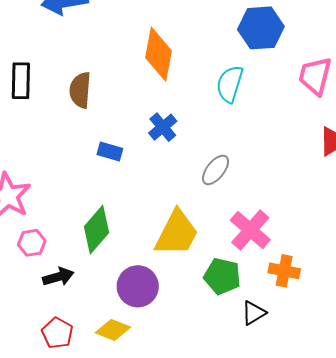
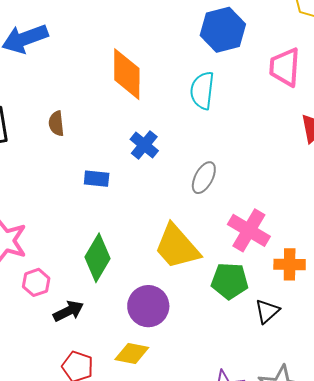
brown semicircle: (80, 90) -> (56, 124), size x0.7
yellow trapezoid: (177, 233) -> (177, 247), turned 122

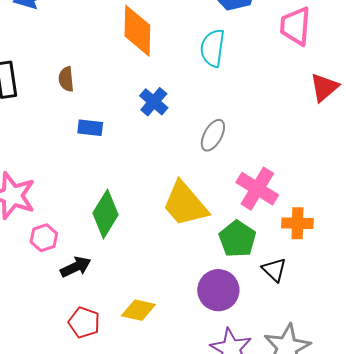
blue rectangle: (97, 179) -> (90, 128), moved
green pentagon: (230, 281) -> (237, 239), turned 30
purple circle: (148, 306) -> (218, 290), moved
black triangle: (267, 311) -> (274, 270), turned -36

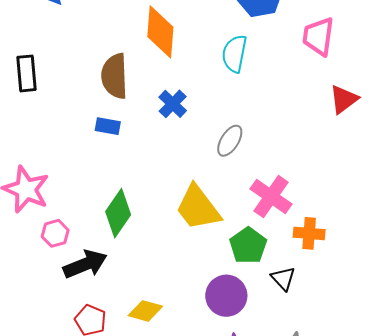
brown semicircle: (66, 79) -> (115, 76), moved, size x1.8
black arrow: (76, 267) -> (85, 264), size x1.4

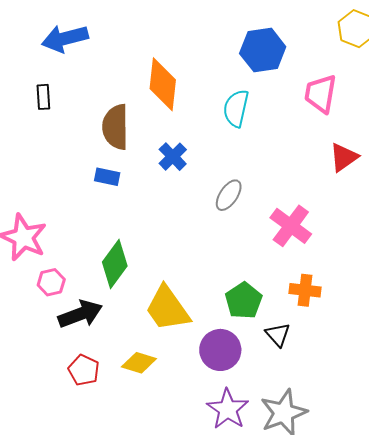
black rectangle: (27, 73) -> (43, 97), moved, size x0.7
pink cross: (271, 197) -> (291, 226), moved
yellow trapezoid: (198, 208) -> (167, 308), moved

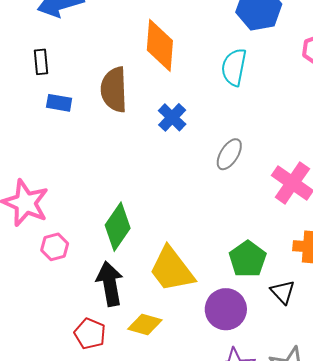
blue rectangle: (107, 177) -> (59, 103), moved
black arrow: (80, 314) -> (110, 284), moved, turned -78

